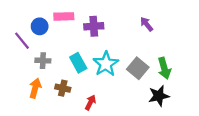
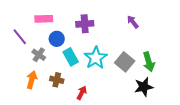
pink rectangle: (64, 16) -> (44, 19), moved
blue circle: (40, 26) -> (57, 39), moved
gray cross: (43, 61) -> (39, 55), turned 32

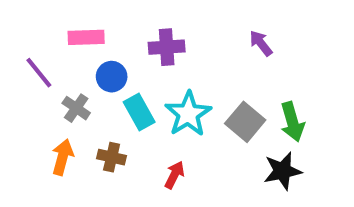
red arrow: (82, 93) -> (174, 175), moved

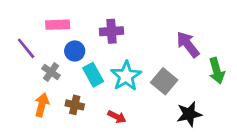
purple arrow: (261, 43) -> (188, 44), moved, size x1.5
green arrow: (292, 122) -> (217, 71), moved
red arrow: (174, 175) -> (117, 117), turned 90

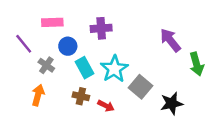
gray square: (164, 81) -> (141, 87), moved
brown cross: (75, 105) -> (81, 96), moved

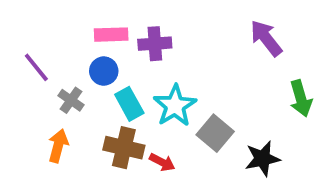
pink rectangle: (52, 22) -> (111, 35), moved
purple arrow: (170, 40) -> (266, 38), moved
brown cross: (81, 96) -> (124, 148), size x1.5

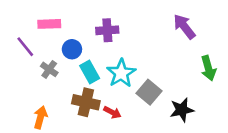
pink rectangle: (111, 35) -> (49, 24), moved
orange arrow: (58, 146) -> (40, 117), moved

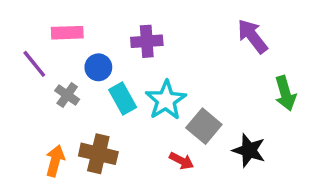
brown cross: (86, 102) -> (98, 154), moved
black star: (182, 110) -> (249, 150), turned 30
red arrow: (112, 112) -> (181, 161), moved

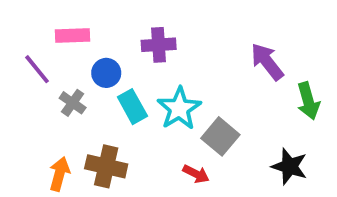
purple arrow: (252, 36) -> (267, 62), moved
black star: (249, 150) -> (290, 166), moved

